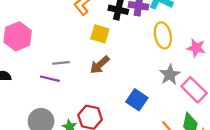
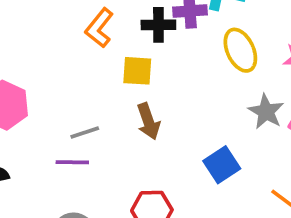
brown arrow: (100, 65) -> (148, 121), turned -55
blue square: (137, 100) -> (222, 165), turned 35

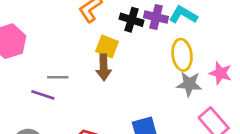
gray star: (266, 112) -> (189, 84), moved, turned 30
brown arrow: (148, 121) -> (104, 67), moved

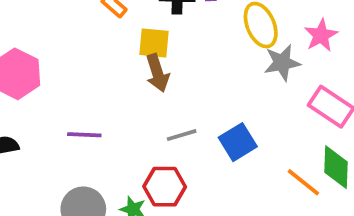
pink star: (221, 73) -> (321, 35), turned -30
gray line: (58, 77) -> (182, 135), moved

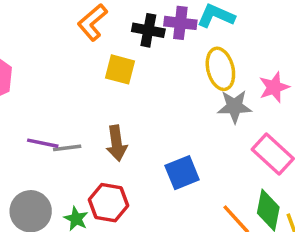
brown arrow: (157, 73) -> (117, 143), moved
gray line: (182, 135) -> (67, 148), moved

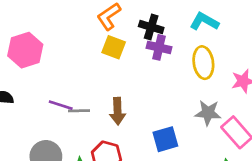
purple cross: (180, 23) -> (159, 47), moved
yellow square: (120, 69) -> (114, 47), moved
gray star: (234, 106) -> (208, 113), moved

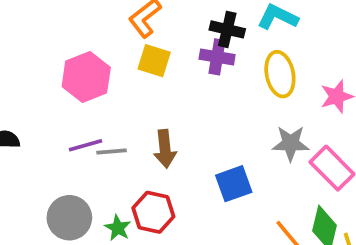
black cross: (151, 27) -> (227, 29), moved
pink hexagon: (25, 50) -> (86, 77), moved
purple line: (61, 105) -> (86, 145), turned -30

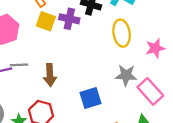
purple cross: (217, 57) -> (69, 19), moved
gray line: (112, 151) -> (19, 65), moved

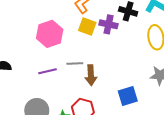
gray line: (19, 65) -> (75, 64), moved

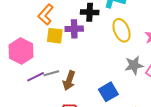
purple line: (48, 71) -> (36, 77), moved
brown arrow: (91, 75) -> (69, 81), turned 36

